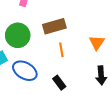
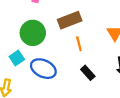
black rectangle: (59, 83) -> (88, 73), moved

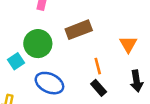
orange line: (79, 44) -> (98, 66), moved
cyan square: (17, 58) -> (16, 61), moved

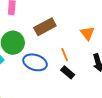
blue ellipse: (49, 83) -> (35, 62), moved

